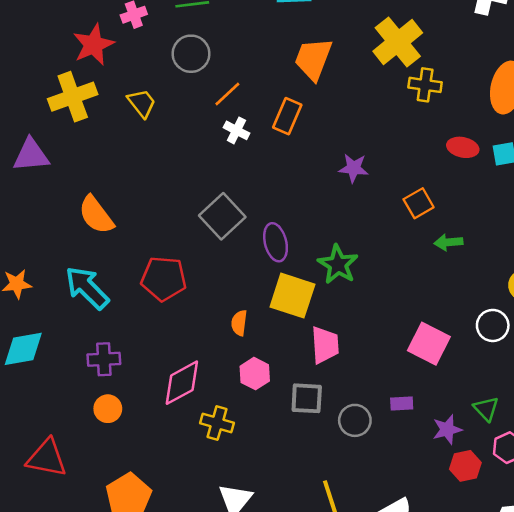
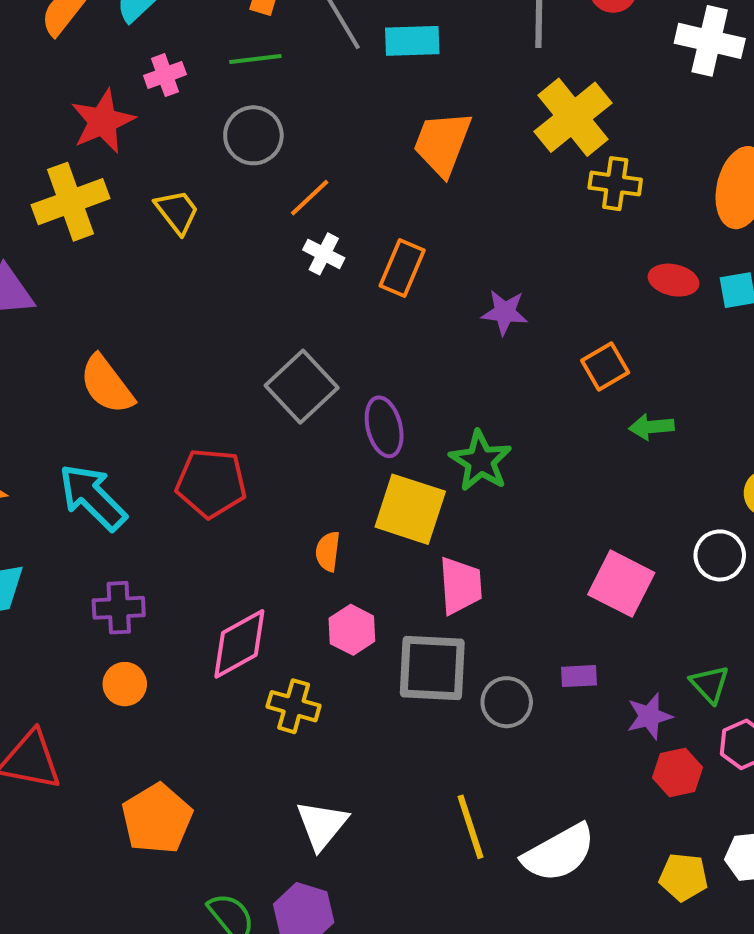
orange rectangle: (287, 116) -> (402, 268), moved
gray square: (307, 398) -> (432, 668), size x1.4

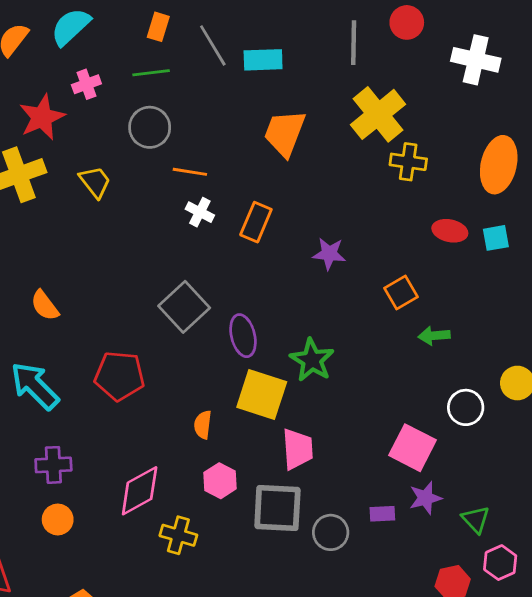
orange line: (310, 198) -> (190, 172), turned 52
orange semicircle: (107, 385) -> (45, 305), size x0.7
white circle: (720, 555) -> (466, 407), moved
purple star: (649, 716) -> (425, 498), moved

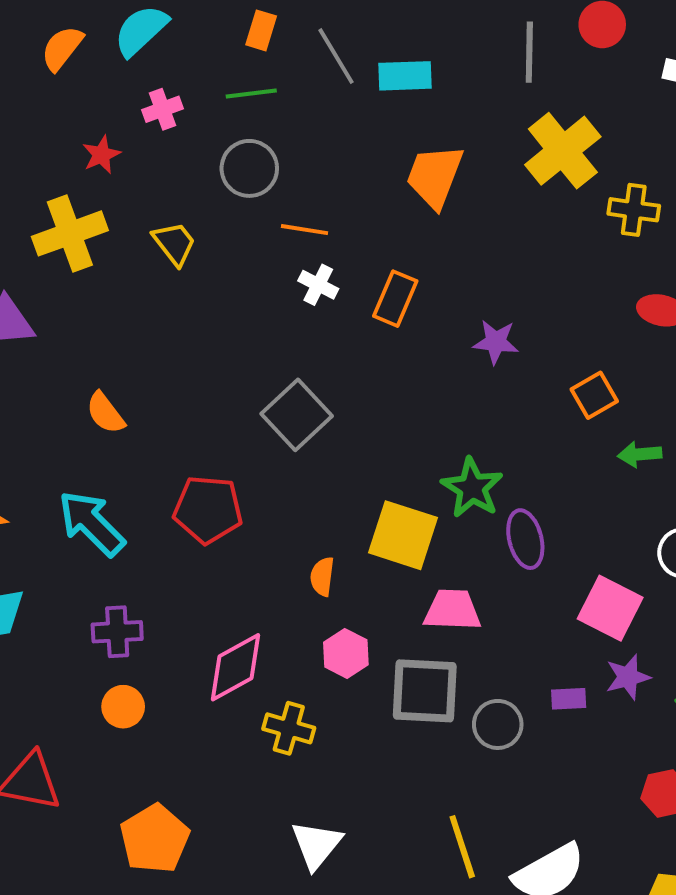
red star: (42, 117) -> (101, 155), size x0.6
yellow cross: (408, 162) -> (634, 210), moved
purple ellipse: (243, 336) -> (525, 539), moved
pink trapezoid: (298, 449) -> (452, 610), turned -84

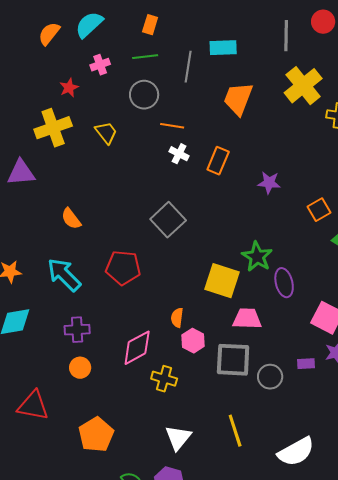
gray line: (336, 56) -> (188, 67), moved, turned 40
orange semicircle: (322, 577) -> (177, 318), moved
yellow line: (462, 847) -> (235, 431), moved

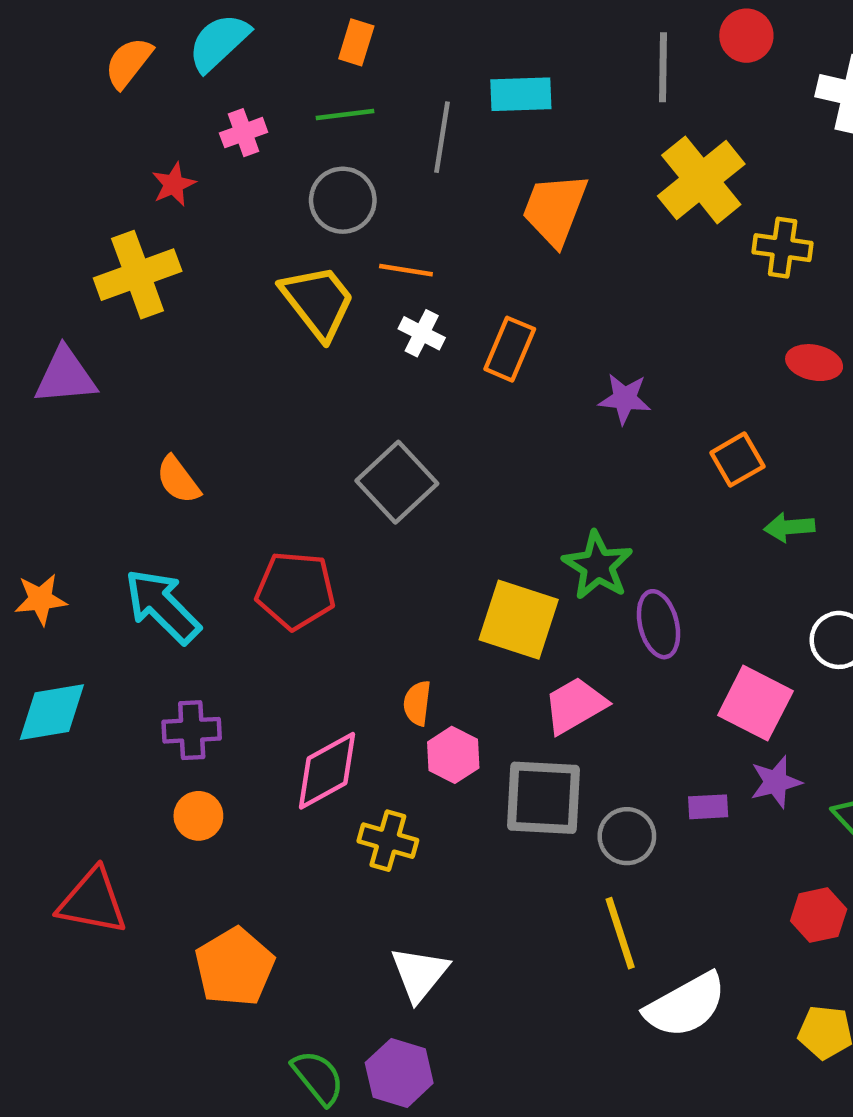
yellow trapezoid: (106, 133) -> (318, 302), moved, size x1.5
pink trapezoid: (247, 319) -> (575, 705), turned -32
yellow line: (235, 431) -> (620, 933), moved

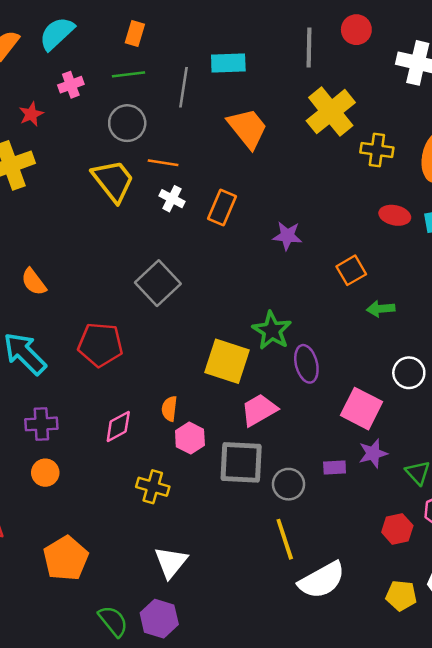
orange trapezoid: (555, 209) -> (248, 128), turned 120
pink diamond: (327, 771) -> (118, 427), moved, size x0.7

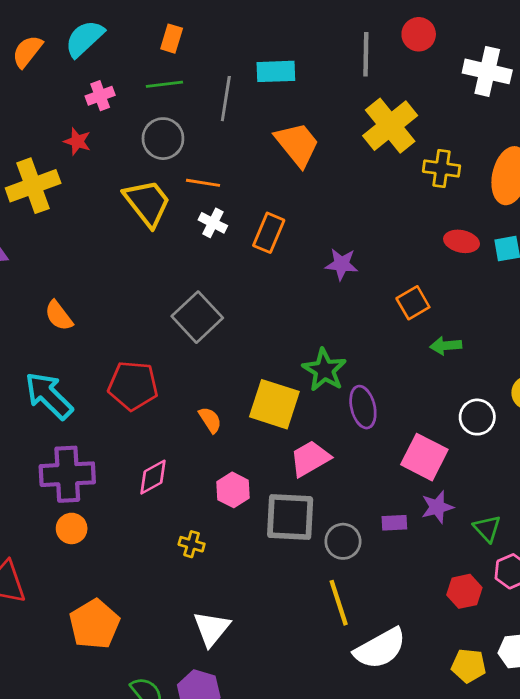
red star: (31, 114) -> (77, 141), moved, turned -30
orange semicircle: (169, 409) -> (210, 420), moved, turned 140
purple cross: (41, 424) -> (67, 474), size x1.5
yellow cross: (153, 487) -> (192, 544), size x0.7

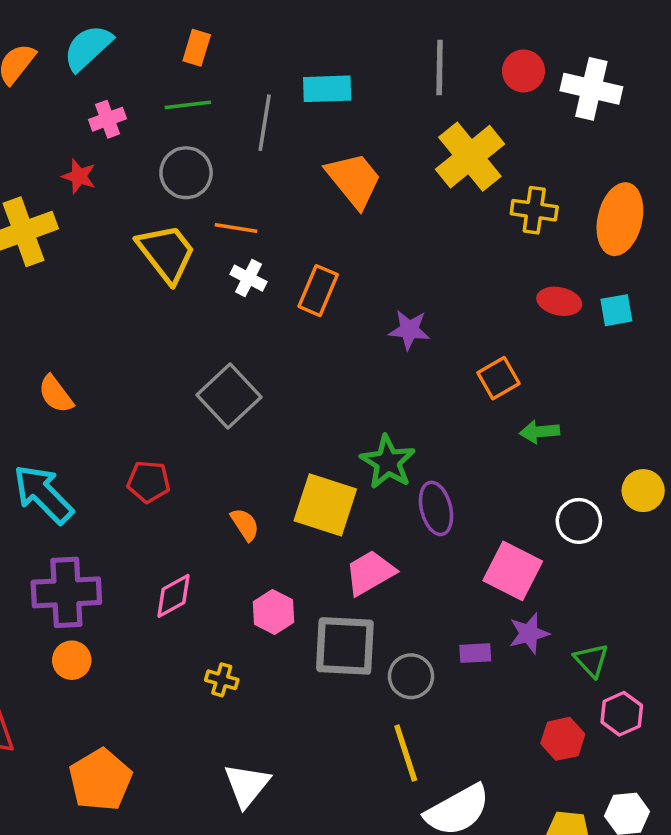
red circle: (419, 34) -> (524, 71), moved
red pentagon: (133, 386) -> (149, 482), size x0.7

